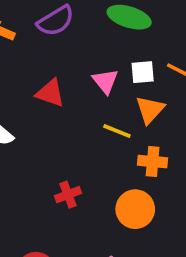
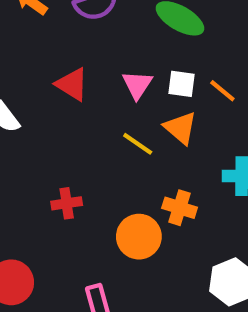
orange triangle: (150, 110) -> (180, 128), turned -44
orange cross: (153, 162) -> (180, 208), moved

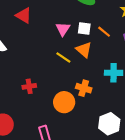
red triangle: (72, 84) -> (24, 15), moved

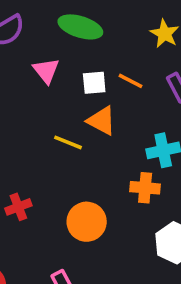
pink triangle: (63, 29) -> (46, 71), moved
orange cross: (84, 88) -> (145, 188), moved

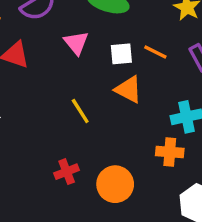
yellow line: (68, 142) -> (80, 111), moved, turned 36
red cross: (18, 207) -> (67, 172), moved

